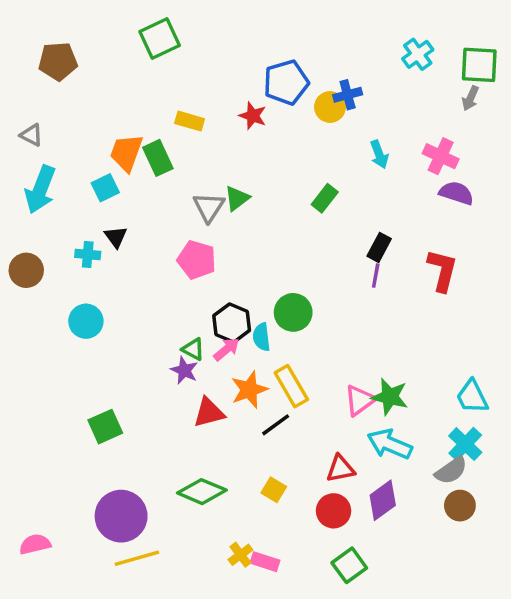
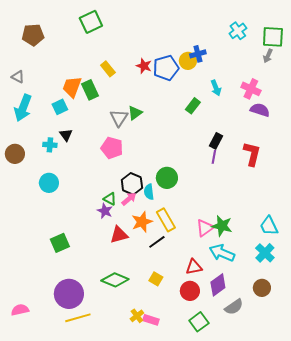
blue pentagon: (286, 82) -> (166, 68), moved
yellow rectangle: (190, 121) -> (108, 69), turned 35
green rectangle: (325, 198) -> (193, 106), moved
gray semicircle: (451, 470) -> (234, 307), moved

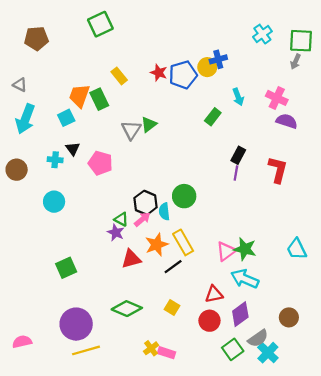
pink pentagon: (112, 148) -> (100, 163), moved
cyan cross: (265, 253) -> (268, 353), moved
green square: (199, 322) -> (233, 349), moved

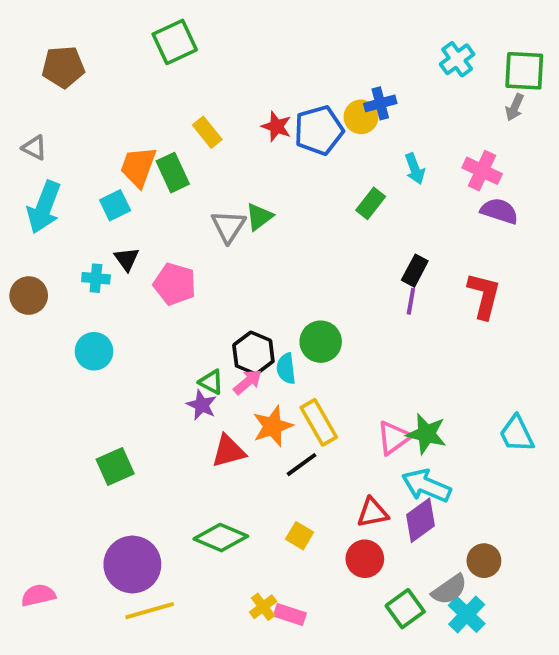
purple diamond: (240, 314) -> (421, 520), moved
brown circle: (289, 317) -> (484, 561), moved

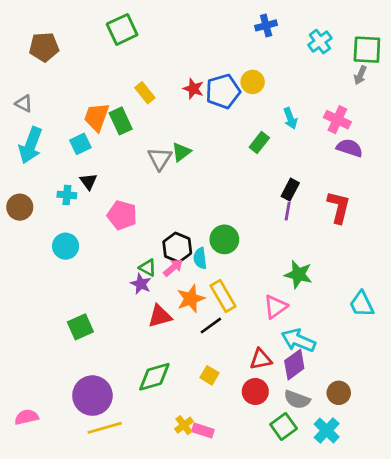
blue cross: (380, 103) -> (266, 25), moved
pink pentagon: (175, 284) -> (122, 215), moved
green star: (426, 434) -> (298, 274), moved
green diamond: (221, 538) -> (154, 377), turned -39
gray semicircle: (449, 589) -> (297, 400), moved, turned 55

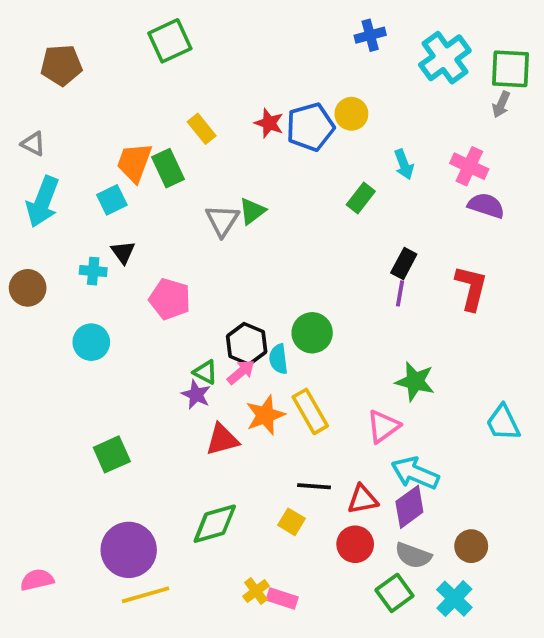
cyan cross: (320, 42) -> (445, 58), size x1.5
black line: (211, 326) -> (314, 486), moved, turned 40

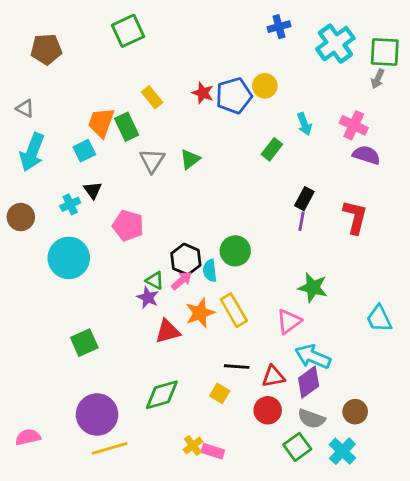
gray triangle: (222, 220) -> (152, 161), moved
cyan cross: (93, 271) -> (70, 204), turned -30
cyan circle: (91, 342) -> (69, 258), size x1.5

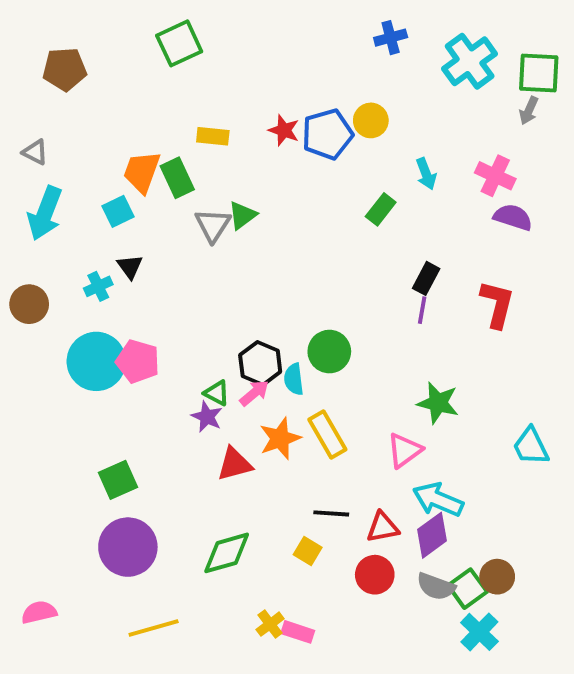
yellow rectangle: (152, 97) -> (213, 136), turned -45
green triangle: (190, 159) -> (242, 215), moved
pink pentagon: (128, 225) -> (138, 361), moved
purple circle: (97, 414) -> (128, 547), moved
green square: (297, 447) -> (468, 589), moved

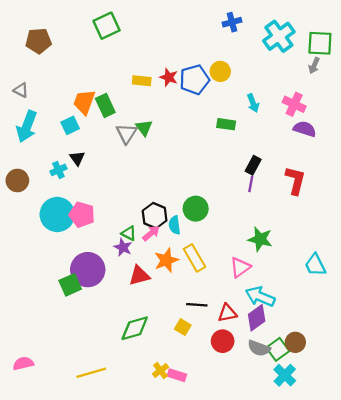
yellow rectangle: (213, 136) -> (142, 81), moved
green rectangle: (381, 209) -> (226, 124), turned 60
green triangle: (242, 215) -> (144, 128), turned -30
purple circle: (128, 547) -> (88, 270), moved

